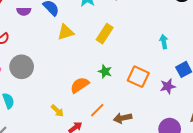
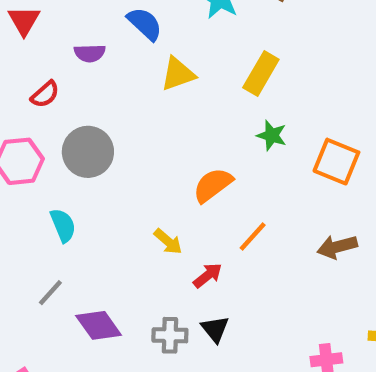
purple semicircle: (24, 11) -> (90, 53), moved
green star: (105, 71) -> (272, 135), moved
brown arrow: (123, 118) -> (337, 247), moved

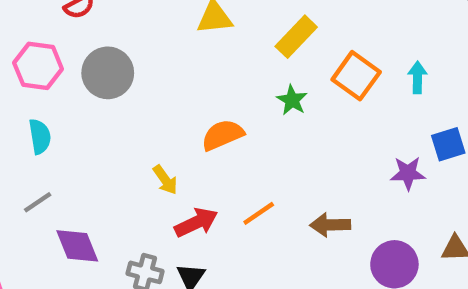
orange square: (336, 162) -> (356, 76), moved
cyan semicircle: (63, 225) -> (40, 136), moved
orange line: (253, 236) -> (259, 213), moved
red arrow: (208, 275) -> (196, 223), size x1.4

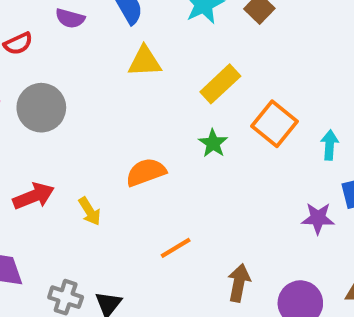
cyan arrow: (417, 77) -> (330, 145), moved
red arrow: (196, 223) -> (34, 196), moved
brown arrow: (330, 225) -> (239, 283), moved, turned 99

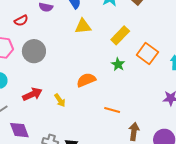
orange line: (176, 248) -> (112, 110), moved, turned 49

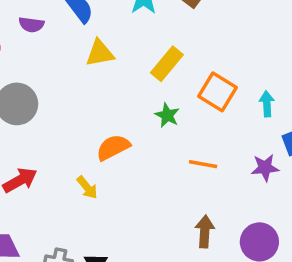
yellow arrow: (60, 100) -> (87, 187), moved
orange line: (112, 110) -> (203, 164), moved

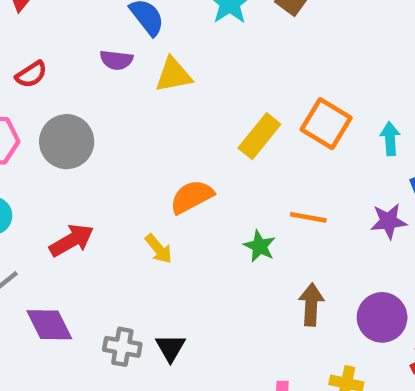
purple semicircle: (31, 25) -> (116, 60), moved
yellow rectangle: (167, 64) -> (259, 136), moved
green star: (167, 115) -> (260, 246), moved

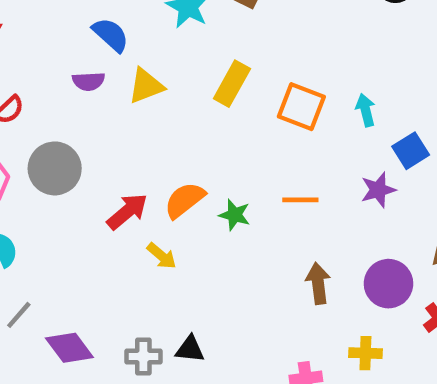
yellow rectangle: (259, 136) -> (232, 84), moved
red arrow: (72, 240) -> (127, 211), moved
green star: (260, 246) -> (235, 215), moved
black triangle: (170, 348) -> (190, 349), turned -44

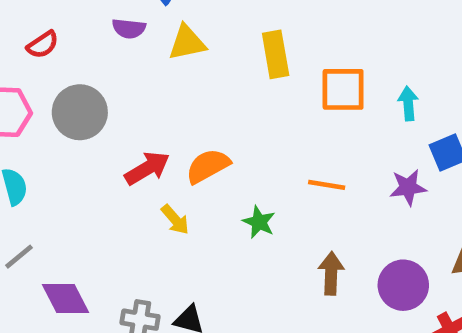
yellow rectangle: (232, 84) -> (276, 54), turned -48
orange square: (301, 107) -> (343, 89), turned -30
green star: (235, 215) -> (259, 222), moved

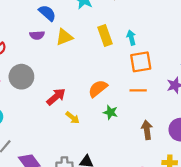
orange square: (343, 89) -> (141, 62), moved
cyan arrow: (408, 104) -> (131, 38), moved
orange semicircle: (208, 166) -> (98, 89), moved

